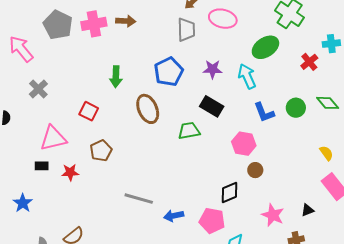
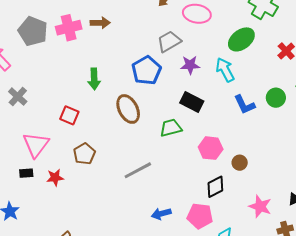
gray trapezoid: (186, 30) -> (169, 41), moved, turned -115
pink triangle: (53, 138) -> (36, 145), turned -36
pink hexagon: (244, 144) -> (211, 148), moved
gray line: (139, 199) -> (138, 170), moved, turned -40

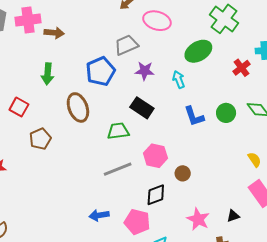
brown arrow: (100, 23) -> (54, 33), moved
cyan arrow: (225, 70) -> (179, 79), size x0.7
brown pentagon: (84, 154) -> (40, 139), moved
gray line: (138, 170) -> (118, 169), moved

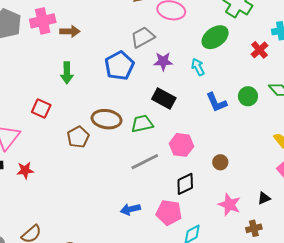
brown ellipse: (78, 107) -> (107, 119), moved, turned -56
brown pentagon: (40, 139) -> (78, 137), moved
brown circle: (183, 173) -> (220, 162), moved

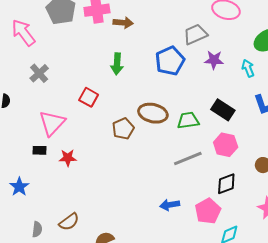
black rectangle: (164, 98) -> (223, 110), moved
pink pentagon: (169, 213) -> (208, 211), turned 30

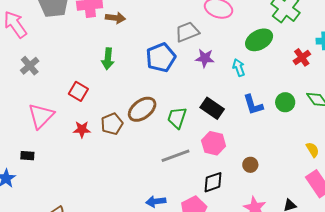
brown ellipse: (153, 113) -> (142, 109), turned -52
green trapezoid: (188, 120) -> (177, 118), turned -65
black rectangle: (40, 150) -> (27, 156), moved
red star: (68, 158) -> (82, 129), moved

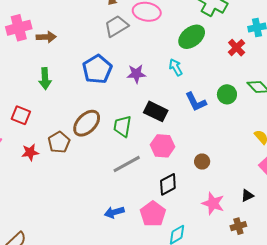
gray trapezoid: (187, 32) -> (116, 26), moved
purple star: (205, 58) -> (136, 74), moved

